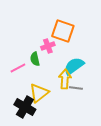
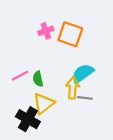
pink cross: (48, 46) -> (46, 31), moved
green semicircle: (35, 59) -> (38, 79), moved

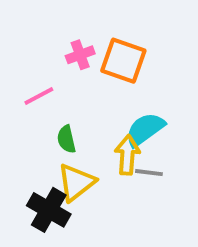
pink line: (20, 76) -> (39, 96), moved

